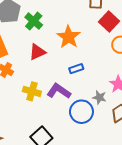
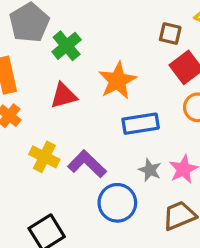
blue rectangle: (76, 69) -> (141, 124), moved, size x1.5
gray star: (99, 97) -> (150, 170), moved

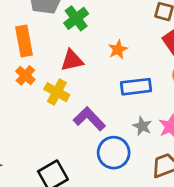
orange star: (117, 81) -> (118, 49), size x0.6
yellow cross: (44, 157) -> (57, 92), moved

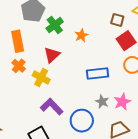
orange star: (118, 49) -> (81, 35), moved
red triangle: (72, 60) -> (52, 55), turned -30
purple L-shape: (89, 119) -> (52, 107), moved

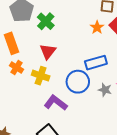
orange star: (81, 35) -> (97, 27), moved
blue circle: (82, 121) -> (78, 82), moved

